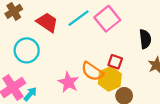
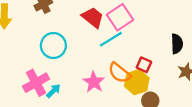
cyan line: (79, 18) -> (111, 39), moved
pink square: (107, 19) -> (120, 17), moved
red trapezoid: (47, 22) -> (93, 17), moved

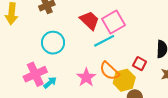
red square: (144, 65) -> (140, 64), moved

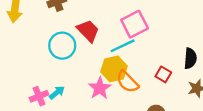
red trapezoid: (90, 20) -> (88, 31), moved
pink cross: (35, 74) -> (39, 96), moved, size x0.7
yellow hexagon: (124, 80) -> (114, 69), moved

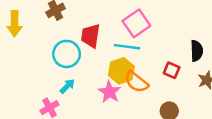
red trapezoid: (88, 31) -> (91, 36), turned -120
cyan line: (123, 46) -> (127, 47), turned 40
cyan arrow: (57, 93) -> (67, 86), moved

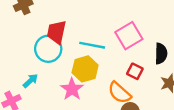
pink square: (136, 23) -> (129, 36), moved
cyan circle: (67, 54) -> (48, 49), moved
orange semicircle: (136, 82) -> (119, 93), moved

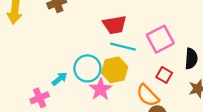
red trapezoid: (57, 32) -> (115, 25), moved, turned -115
cyan circle: (48, 49) -> (87, 68), moved

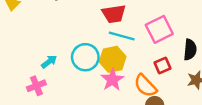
red square: (164, 75) -> (163, 66), turned 35
cyan arrow: (60, 79) -> (49, 62), moved
pink star: (101, 89) -> (112, 80), moved

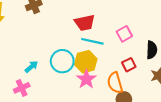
pink square: (159, 29) -> (124, 34), size x0.7
orange semicircle: (145, 86) -> (115, 83), turned 30

